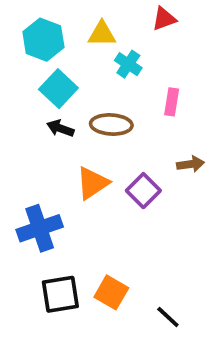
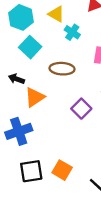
yellow triangle: (102, 34) -> (56, 14), turned 30
black arrow: (60, 128) -> (16, 79), moved
orange triangle: (92, 183) -> (35, 97), moved

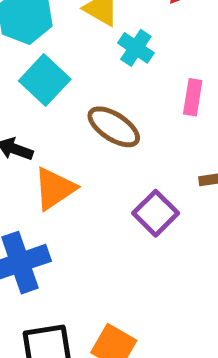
brown ellipse: (62, 69) -> (114, 127), turned 30

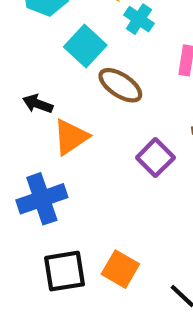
cyan square: (45, 80) -> (85, 46), moved

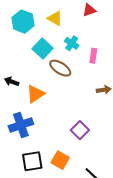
cyan cross: (139, 19) -> (72, 43), moved
black arrow: (38, 104) -> (12, 82), moved
purple square: (155, 158) -> (80, 130), moved

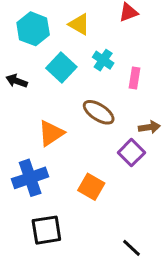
brown ellipse: (60, 68) -> (99, 112), moved
black arrow: (12, 82) -> (17, 81), moved
purple square: (80, 130) -> (131, 153), moved
orange square: (60, 160) -> (91, 187), moved

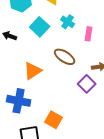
blue cross: (30, 178) -> (19, 101), turned 30
orange square: (91, 187) -> (54, 120), moved

